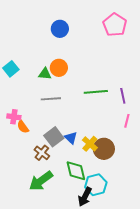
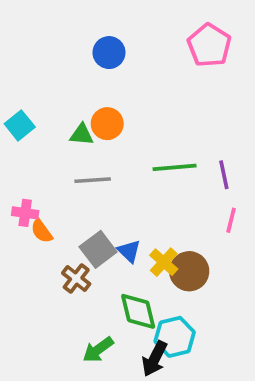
green arrow: (41, 181) -> (98, 350), moved, size x0.7

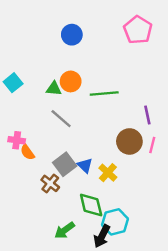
green line: (175, 167) -> (104, 93), moved
gray line: (93, 180) -> (61, 119), turned 45
brown circle: (189, 271) -> (129, 141), moved

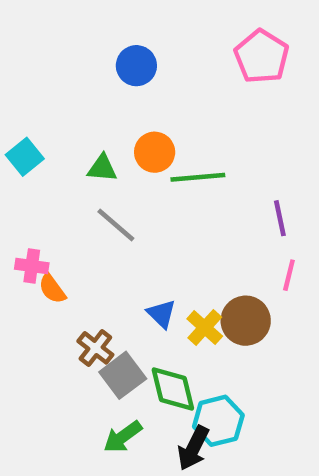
orange circle: (71, 81) -> (155, 152), moved
brown circle: (129, 141) -> (246, 321), moved
gray square: (65, 164) -> (123, 375), moved

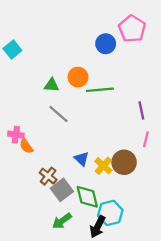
blue circle: (136, 66) -> (106, 44), moved
cyan square: (25, 157) -> (12, 49), moved

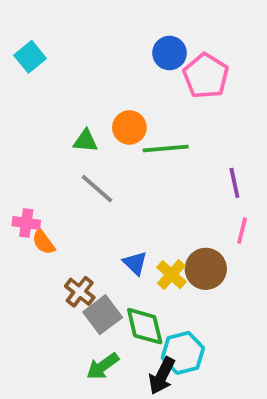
pink pentagon: (132, 29) -> (206, 76), moved
blue circle: (106, 44) -> (170, 53), moved
cyan square: (12, 49) -> (30, 57), moved

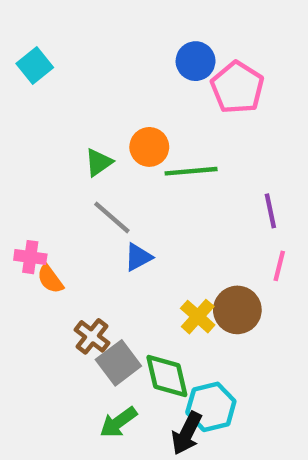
green triangle: (85, 141) -> (99, 162), turned -40
blue triangle: (135, 263) -> (138, 257), moved, turned 48

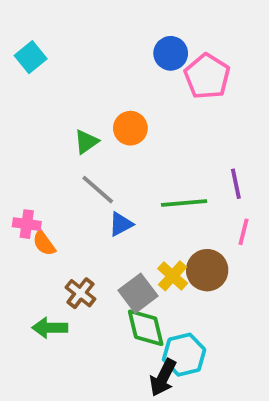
green line: (191, 171) -> (184, 203), moved
gray square: (118, 363) -> (138, 293), moved
green arrow: (118, 422) -> (50, 328), moved, turned 36

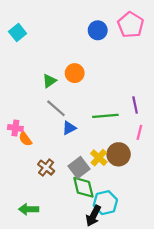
pink pentagon: (207, 76) -> (131, 25), moved
green arrow: (50, 328) -> (29, 209), moved

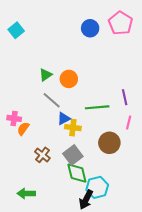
orange circle: (75, 73) -> (69, 79), moved
orange semicircle: (25, 139) -> (23, 129), turned 72
yellow cross: (99, 158) -> (73, 128), moved, turned -35

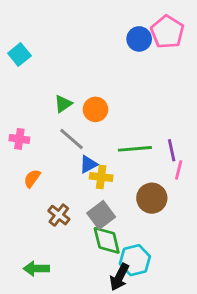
blue circle: (90, 28) -> (139, 39), moved
cyan square: (16, 30) -> (19, 54), moved
purple line: (125, 97) -> (172, 150), moved
pink cross: (14, 118) -> (19, 139), moved

